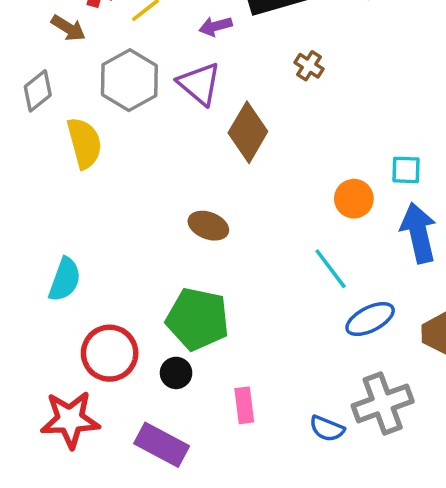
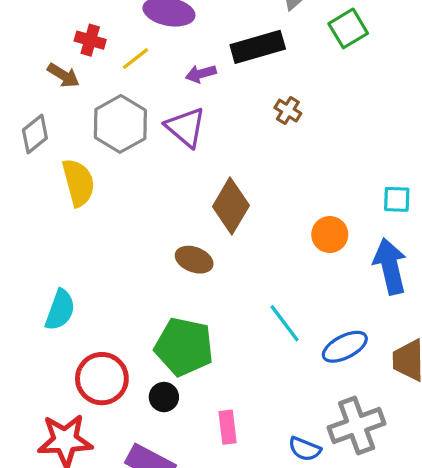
brown diamond: (248, 132) -> (231, 206), moved
cyan square: (406, 170) -> (397, 199), moved
cyan line: (331, 269) -> (285, 323), moved

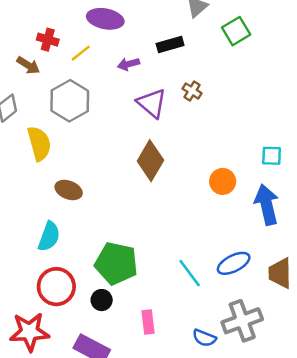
black rectangle: (258, 47) -> (170, 44), size x0.7
purple triangle: (186, 127) -> (152, 103), moved
brown ellipse: (194, 260) -> (69, 190), moved
cyan semicircle: (60, 310) -> (49, 236), moved
cyan line: (285, 323) -> (190, 273), moved

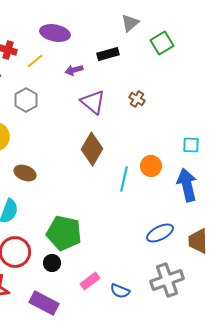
brown cross: (192, 91) -> (137, 99), moved
gray hexagon: (70, 101) -> (26, 100), size x0.7
cyan line: (190, 273) -> (124, 179), moved, turned 50
pink rectangle: (148, 322) -> (90, 281), turned 60
blue semicircle: (204, 338) -> (120, 291), moved

